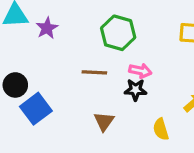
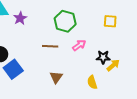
pink arrow: (140, 71) -> (79, 45), turned -48
black star: (136, 90) -> (103, 57), moved

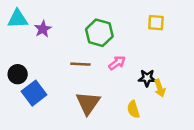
yellow square: (110, 21) -> (156, 23), moved
yellow arrow: (113, 65) -> (160, 88), turned 112
brown triangle: (56, 77) -> (88, 103), size x1.5

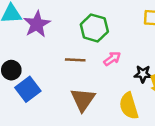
purple star: (43, 29) -> (37, 24), size x1.5
yellow semicircle: (133, 109) -> (129, 106), size x1.5

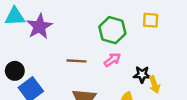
green hexagon: (94, 28) -> (112, 30), moved

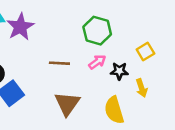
yellow square: (151, 20) -> (145, 52), moved, turned -35
black star: (142, 75) -> (119, 71), moved

